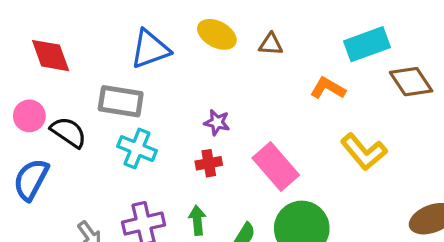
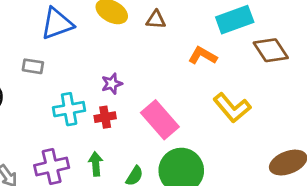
gray rectangle: (121, 101) -> (33, 66), size x0.6
purple star: (217, 122) -> (112, 84), turned -30
cyan cross: (137, 149) -> (69, 109), moved, turned -32

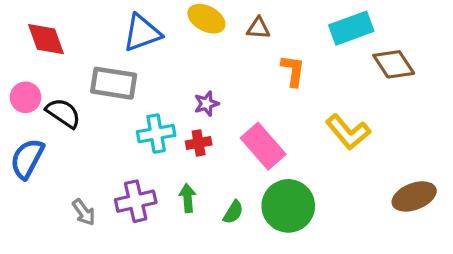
orange L-shape: (203, 56) -> (293, 71), moved, turned 68
gray rectangle: (33, 66) -> (114, 83), size x1.8

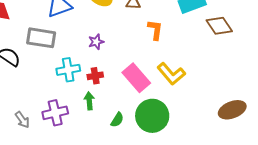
purple star: (206, 104) -> (96, 42), moved
yellow L-shape: (348, 132) -> (171, 74), moved
green arrow: (188, 198) -> (89, 101), moved

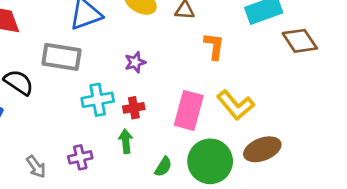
pink rectangle: (136, 78) -> (189, 110), turned 56
brown ellipse: (232, 110) -> (262, 149), moved
purple cross: (55, 113) -> (80, 157), size x0.7

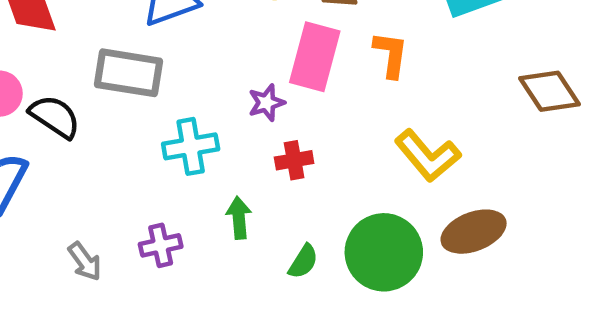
brown diamond: (300, 41) -> (549, 91), moved
purple star: (135, 62) -> (266, 103), moved
red cross: (134, 108) -> (294, 160), moved
pink rectangle: (189, 110) -> (315, 57), moved

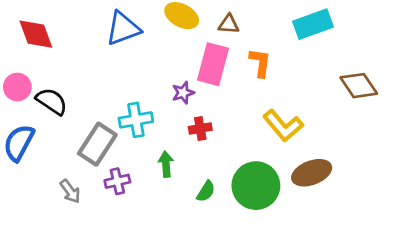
gray rectangle: (128, 73) -> (97, 144), moved, turned -66

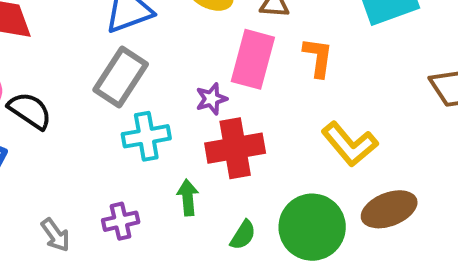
red cross: (200, 128) -> (235, 148), size x1.8
gray rectangle: (97, 144) -> (121, 77), moved

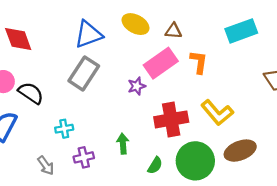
pink rectangle: (253, 59) -> (161, 63), turned 40
cyan cross: (146, 136) -> (64, 129), moved, size x0.7
red cross: (235, 148) -> (171, 119), moved

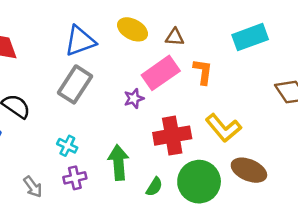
cyan cross: (64, 129) -> (67, 146), moved, turned 36
green arrow: (123, 144) -> (118, 162), size x1.5
brown ellipse: (240, 151) -> (249, 170), turned 44

